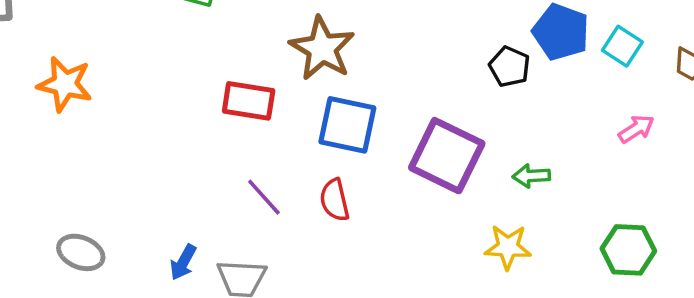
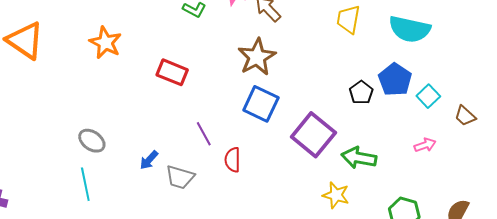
red rectangle: (249, 101) -> (172, 72), moved
green arrow: (531, 176) -> (359, 158), size x1.6
red semicircle: (335, 200) -> (233, 160), moved

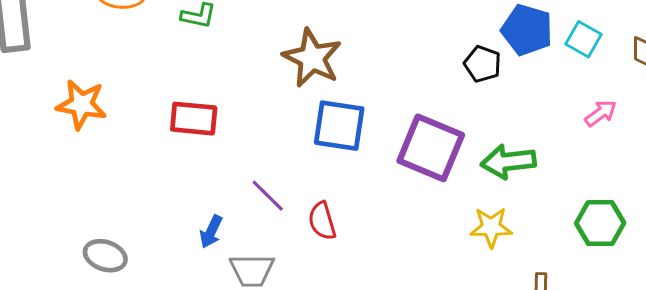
blue arrow: (149, 160) -> (211, 232), moved

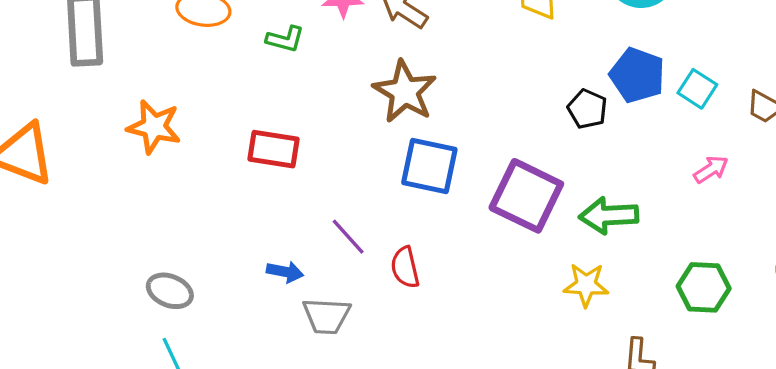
blue arrow: (211, 232) -> (285, 272), turned -108

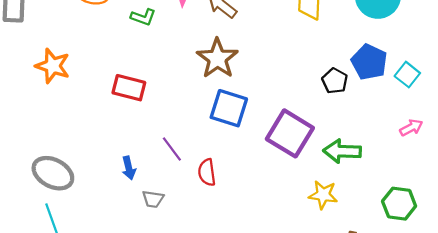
blue arrow: (285, 272) -> (129, 168), turned 60
gray ellipse: (170, 291) -> (53, 173), size x1.4
gray trapezoid: (327, 316) -> (153, 199), size x0.7

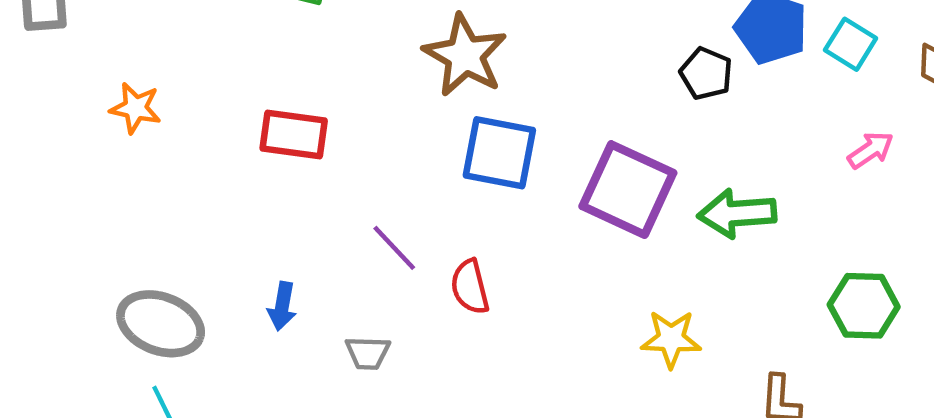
orange star: (53, 66) -> (136, 108), size x0.7
blue arrow: (129, 168) -> (282, 306), moved, turned 30
yellow star: (323, 195) -> (671, 339), moved

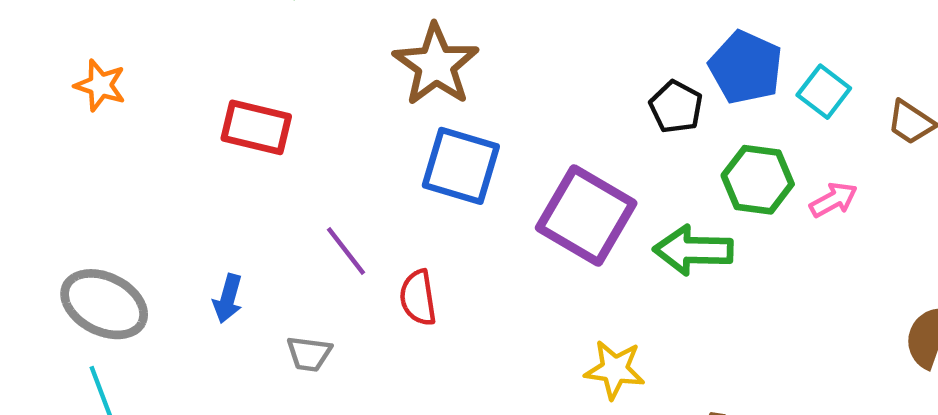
green hexagon: (864, 306) -> (758, 180), moved

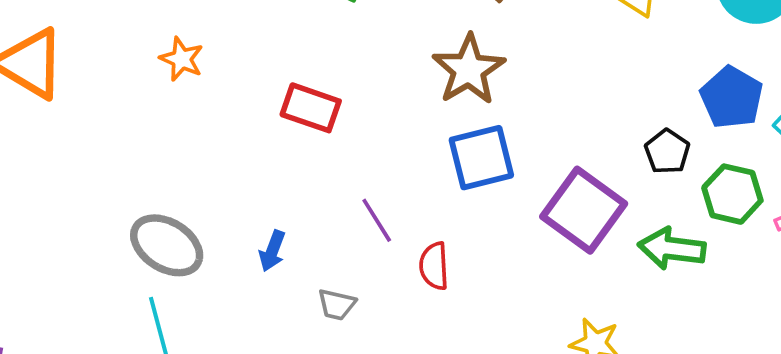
black pentagon: (676, 107) -> (667, 152), moved
blue square: (461, 166) -> (481, 158), turned -36

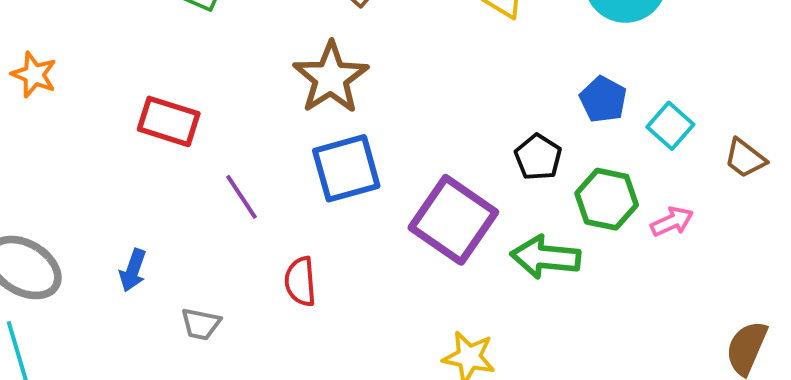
blue pentagon: (732, 97) -> (603, 99), size x0.7
purple line: (377, 220) -> (242, 197), moved

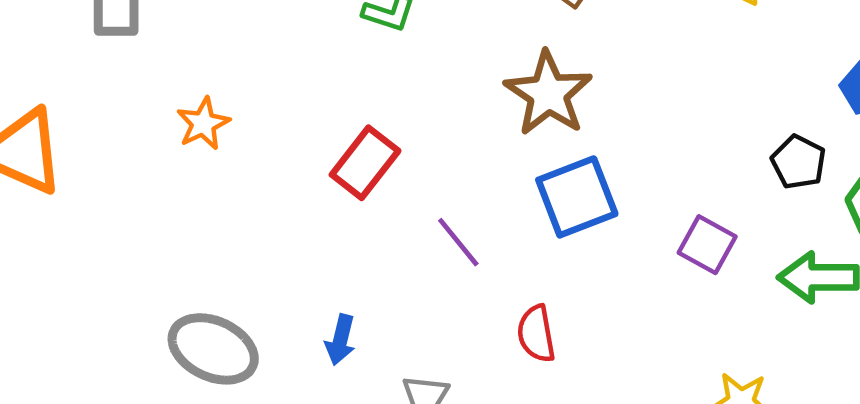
orange star: (34, 75) -> (203, 124), turned 30
red rectangle: (169, 121) -> (365, 163), turned -64
purple square: (453, 220) -> (707, 245), size x0.6

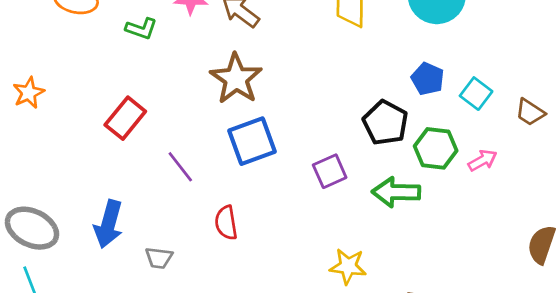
black pentagon: (798, 162) -> (385, 123), size x1.4
purple square: (707, 245) -> (330, 171), turned 36
blue arrow: (340, 340) -> (108, 224), size x1.6

